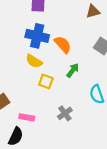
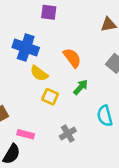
blue cross: (37, 36) -> (26, 47), moved

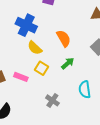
pink rectangle: (26, 134) -> (21, 77), moved
gray cross: (68, 134) -> (52, 100), turned -32

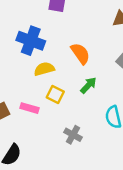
yellow semicircle: (35, 48) -> (44, 69), turned 126

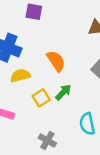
yellow square: (55, 94) -> (41, 98), moved, turned 30

